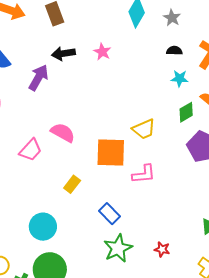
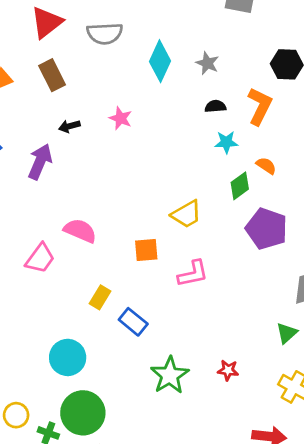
black arrow: (63, 54) -> (69, 126), size x0.7
orange square: (111, 153) -> (146, 250), size x0.6
blue rectangle: (109, 214) -> (133, 322), moved

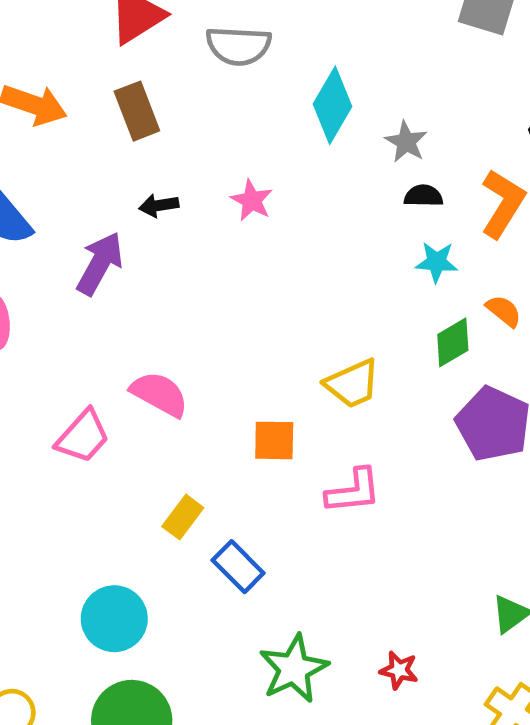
gray star: (207, 63) -> (406, 142), moved

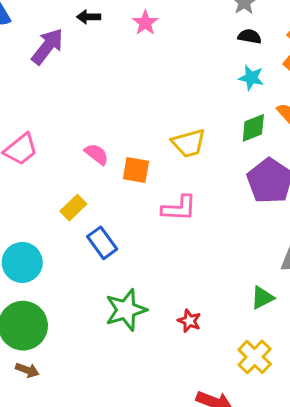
pink semicircle: (159, 394) -> (96, 154), moved, size x0.7

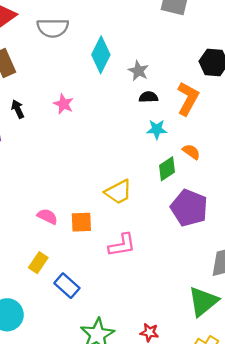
black arrow: (89, 17) -> (18, 109), turned 78
green triangle: (262, 298) -> (203, 302), size x1.6

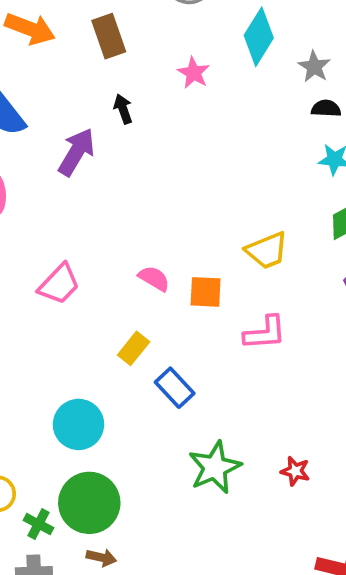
pink star: (64, 104) -> (194, 73), moved

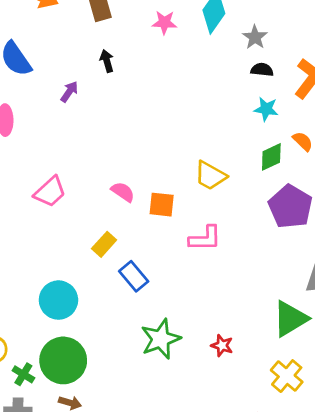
pink star: (194, 73) -> (164, 23), moved, turned -30
purple arrow: (76, 152) -> (69, 92), size x0.6
yellow trapezoid: (267, 250) -> (210, 176), turned 48

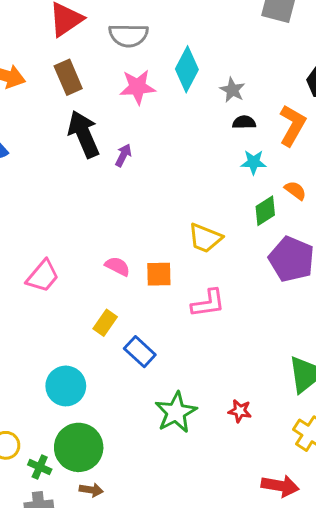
pink star: (164, 23) -> (138, 87), size x1.4
black arrow: (107, 61) -> (84, 134), size x2.0
purple arrow: (69, 92) -> (123, 155), moved

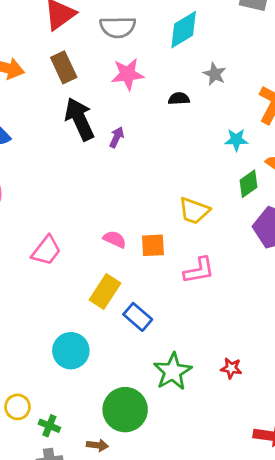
cyan diamond: (187, 69) -> (184, 30), moved, turned 33
black semicircle: (244, 122) -> (179, 99), moved
yellow rectangle: (105, 323) -> (105, 291), size x1.4
green circle: (79, 447) -> (125, 410), moved

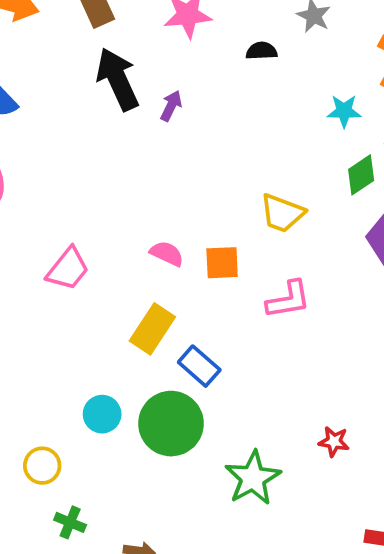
cyan circle: (71, 351) -> (102, 414), size x0.7
green star: (173, 372) -> (253, 478), moved
yellow circle: (18, 407) -> (42, 466), moved
green circle: (125, 410) -> (171, 424), moved

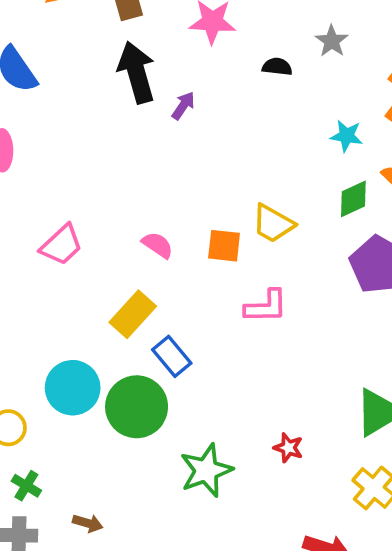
orange square: (222, 263) -> (224, 246), moved
cyan circle: (102, 414) -> (73, 388), size x1.5

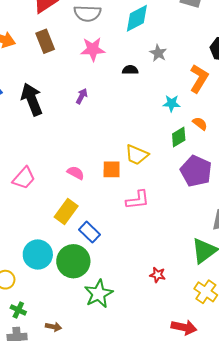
black arrow: (136, 72) -> (32, 99), moved
green star: (206, 470) -> (99, 294), moved

